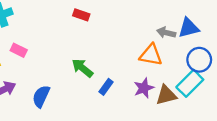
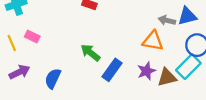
blue rectangle: (106, 87) -> (112, 70), size x1.5

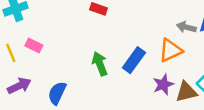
orange triangle: (153, 41) -> (170, 50), turned -35
green arrow: (90, 53) -> (100, 64), turned 30
blue rectangle: (112, 70) -> (134, 60), moved

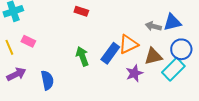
orange triangle: (170, 50) -> (128, 44), moved
brown triangle: (186, 92) -> (153, 56), moved
blue semicircle: (57, 93) -> (47, 80), turned 144

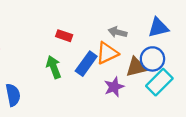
red rectangle: (81, 11) -> (64, 36), moved
gray arrow: (153, 26) -> (118, 32), moved
blue circle: (181, 49) -> (152, 59), moved

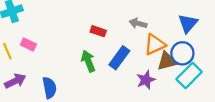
blue triangle: (158, 28) -> (188, 23), turned -35
gray arrow: (118, 32) -> (138, 23), moved
orange triangle: (107, 53) -> (155, 44), moved

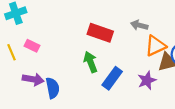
red rectangle: (98, 31) -> (100, 33), size x1.6
blue rectangle: (119, 58) -> (112, 78), moved
purple arrow: (15, 81) -> (33, 79), moved, turned 36

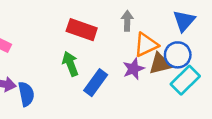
gray arrow: (139, 25) -> (127, 21), turned 77
purple star: (147, 80) -> (133, 69), moved

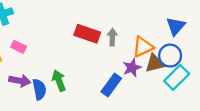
gray arrow: (127, 21) -> (112, 37), moved
green arrow: (70, 64) -> (59, 81), moved
blue rectangle: (96, 83) -> (111, 85), moved

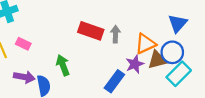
green arrow: (59, 81) -> (63, 65), moved

